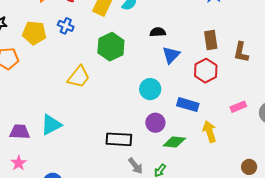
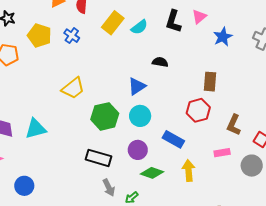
green hexagon: (111, 47) -> (105, 116), moved
brown L-shape: (241, 52) -> (234, 125), moved
blue triangle: (171, 55) -> (137, 86), moved

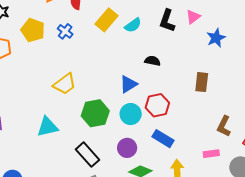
red hexagon: (198, 110) -> (157, 105), moved
cyan triangle: (36, 129) -> (47, 127), moved
black rectangle: (98, 158) -> (87, 155), turned 30

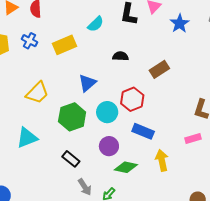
yellow rectangle: (106, 20) -> (64, 45), moved, turned 35
brown rectangle: (202, 82) -> (159, 69), moved, turned 60
blue triangle: (128, 84) -> (87, 83), moved
black rectangle: (87, 155) -> (71, 159), size x0.7

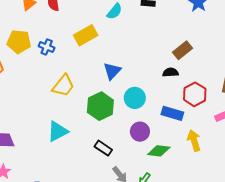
blue cross: (30, 41) -> (47, 47), moved
black semicircle: (120, 56) -> (171, 72), moved
red hexagon: (132, 99) -> (195, 94), moved

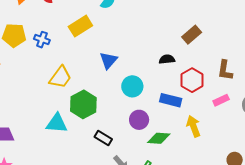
brown rectangle: (182, 50) -> (192, 35), moved
green hexagon: (100, 106) -> (83, 104), moved
cyan triangle: (58, 131) -> (57, 123), turned 35

